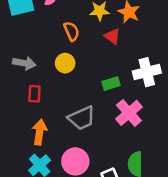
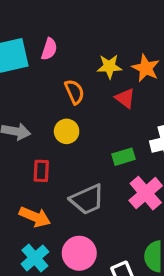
red rectangle: (34, 94) -> (41, 171), moved
orange arrow: (40, 132) -> (35, 217), turned 105

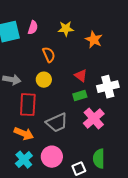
yellow star: (109, 66) -> (66, 29), moved
red triangle: (125, 98) -> (81, 76), moved
red rectangle: (41, 171) -> (28, 105), size x1.6

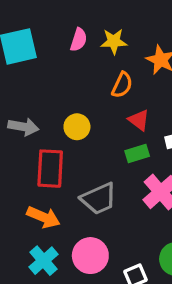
pink semicircle: (33, 28) -> (79, 40), moved
orange semicircle: (49, 55) -> (122, 85), moved, turned 49

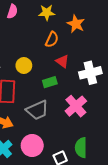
pink semicircle: (79, 40) -> (12, 11), moved
green rectangle: (137, 154) -> (50, 82), moved

